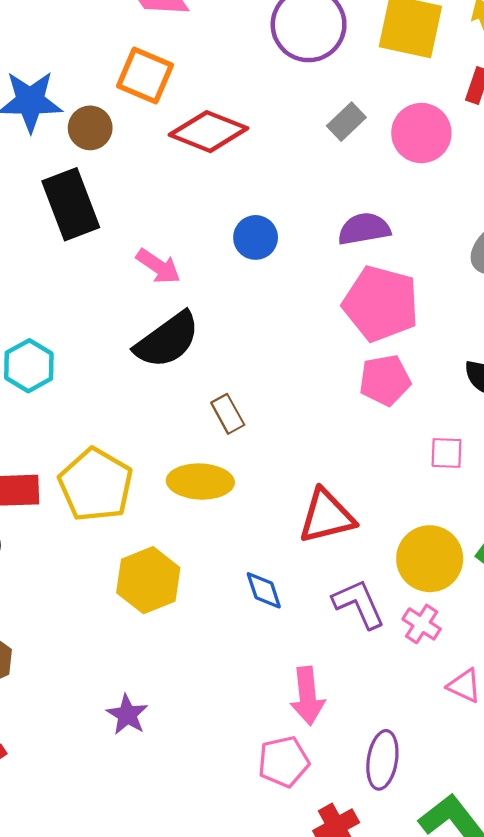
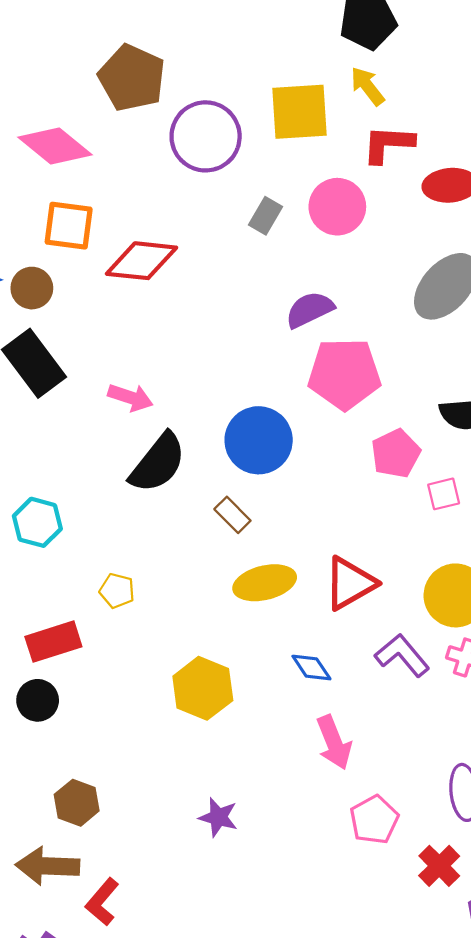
blue circle: (256, 237) -> (259, 440), moved, size x1.6
pink pentagon: (385, 380) -> (396, 454), moved
yellow ellipse: (200, 482) -> (265, 583), moved
yellow pentagon: (96, 485) -> (117, 591), moved, size x0.5
pink arrow: (307, 696) -> (334, 742), moved

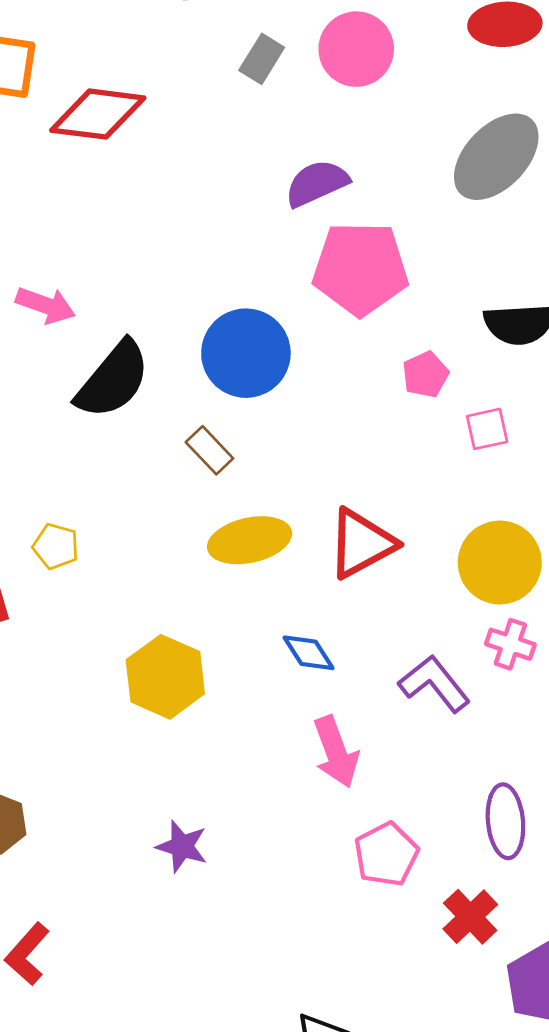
pink arrow: (130, 397) -> (46, 305), moved
pink pentagon: (396, 454) -> (425, 375), size x0.7
purple L-shape: (402, 655) -> (434, 684), moved

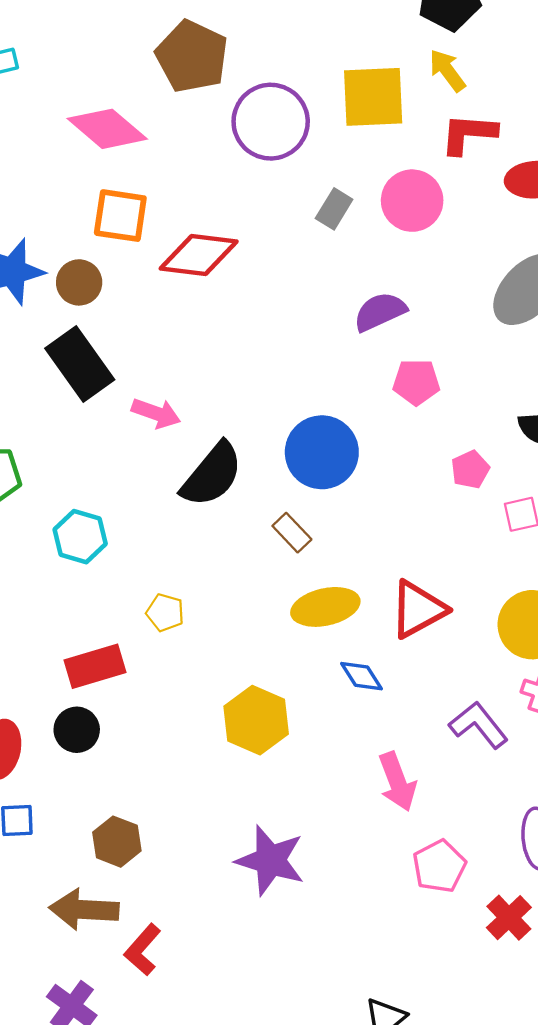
pink pentagon: (360, 269) -> (416, 382), size x0.6
blue diamond: (309, 653) -> (362, 676), moved
purple star: (182, 846) -> (270, 860), size x1.6

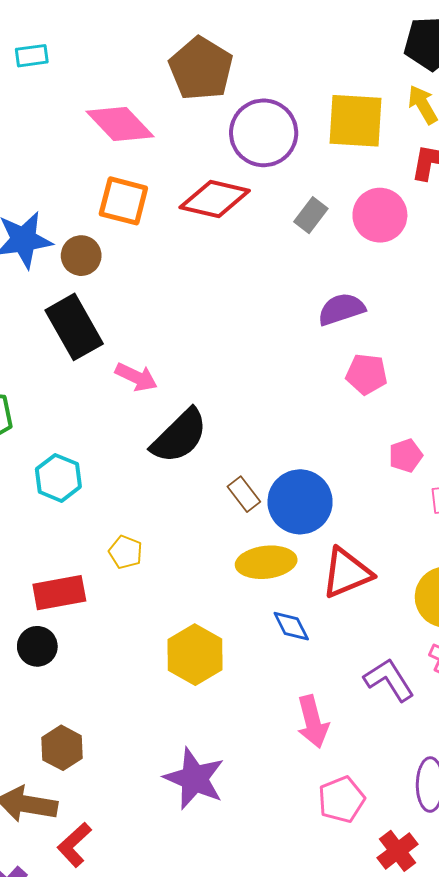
red diamond: (199, 255) -> (215, 199), moved
blue circle: (322, 452) -> (300, 502), moved

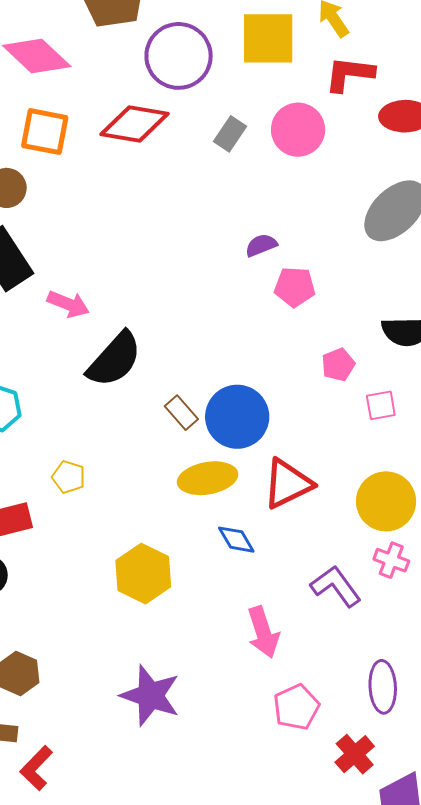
purple semicircle: (341, 309) -> (261, 245), moved, size x0.7

